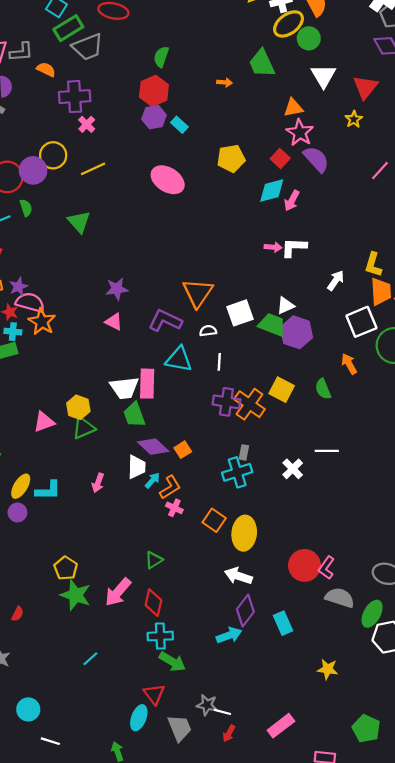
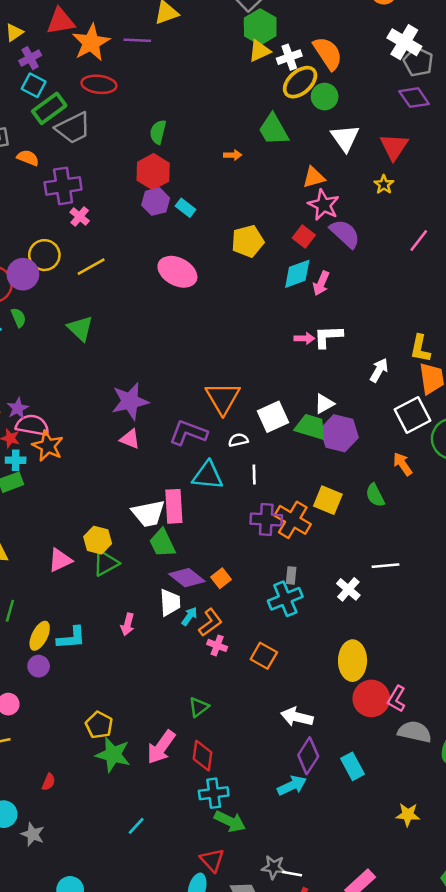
purple star: (117, 289) -> (130, 401), size x1.4
yellow ellipse: (244, 533) -> (353, 661), moved

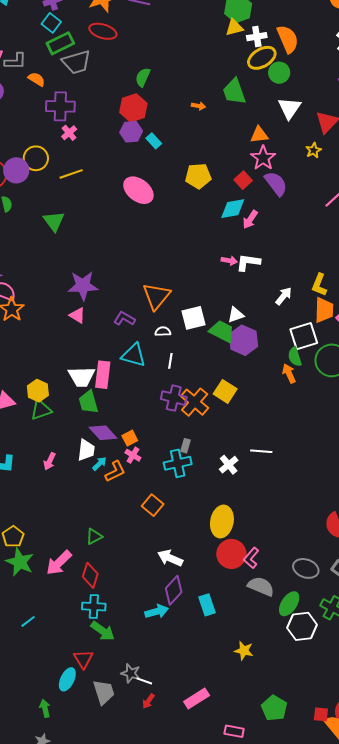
purple L-shape: (188, 433) -> (124, 319), size x0.7
green semicircle: (375, 495) -> (295, 357), moved
pink cross: (217, 645) -> (133, 455), moved

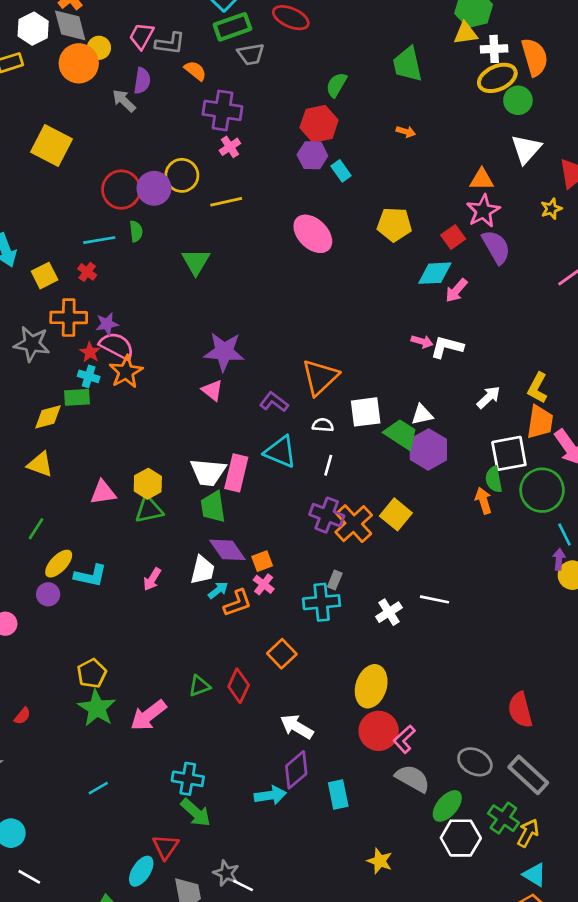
gray trapezoid: (76, 62) -> (251, 54), size x0.7
green trapezoid: (234, 92) -> (408, 64), moved
red diamond: (90, 575) -> (239, 686), moved

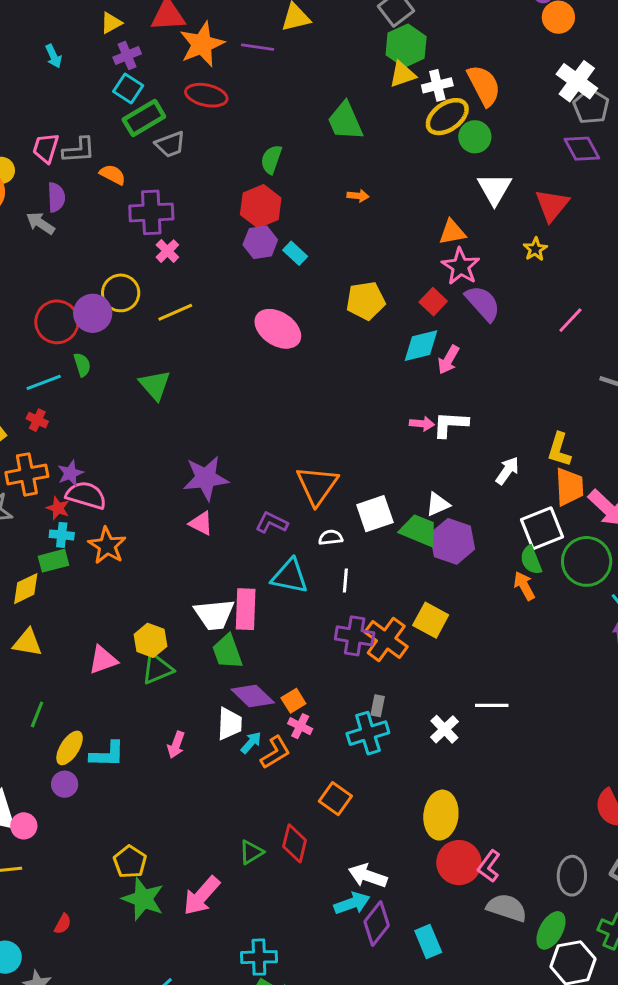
orange star: (126, 372) -> (107, 546), moved
gray ellipse: (475, 762) -> (572, 876), turned 76
cyan arrow: (270, 795) -> (352, 903), moved

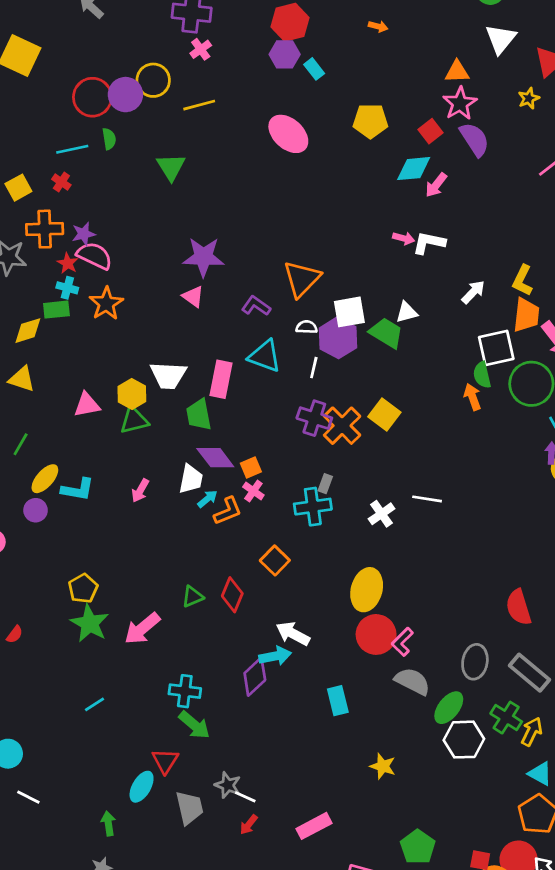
purple hexagon: (452, 541) -> (338, 338), moved
white trapezoid: (214, 615) -> (168, 375), moved
purple diamond: (377, 924) -> (255, 677), moved

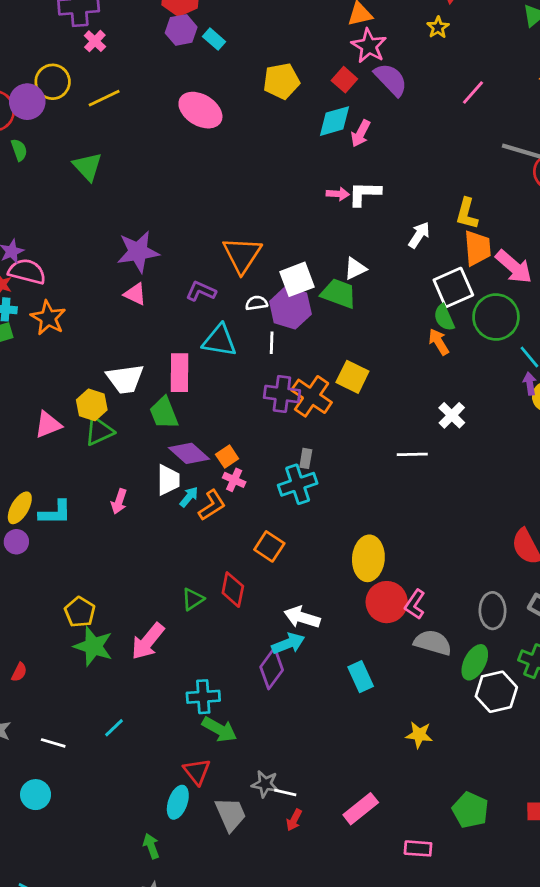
white cross: (382, 514) -> (452, 415), moved
white line: (28, 797) -> (53, 743), moved

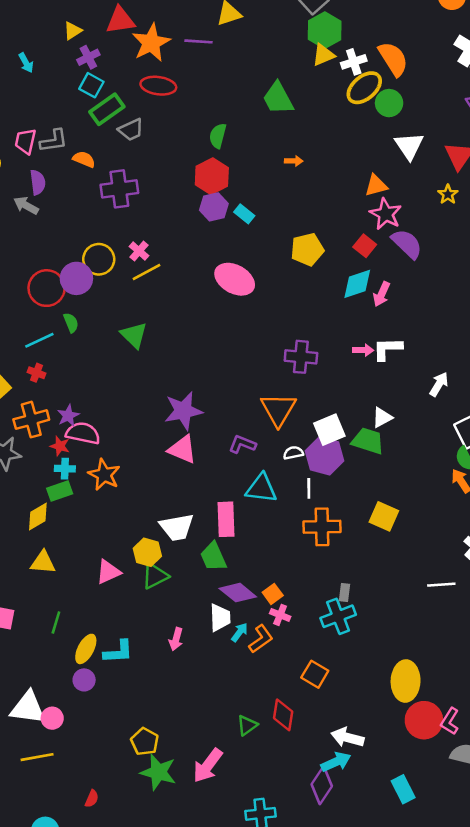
pink cross: (95, 41) -> (139, 251), moved
pink triangle: (135, 294) -> (182, 449), size x1.4
purple cross: (282, 394) -> (301, 357), moved
orange cross: (312, 396) -> (322, 527), moved, turned -33

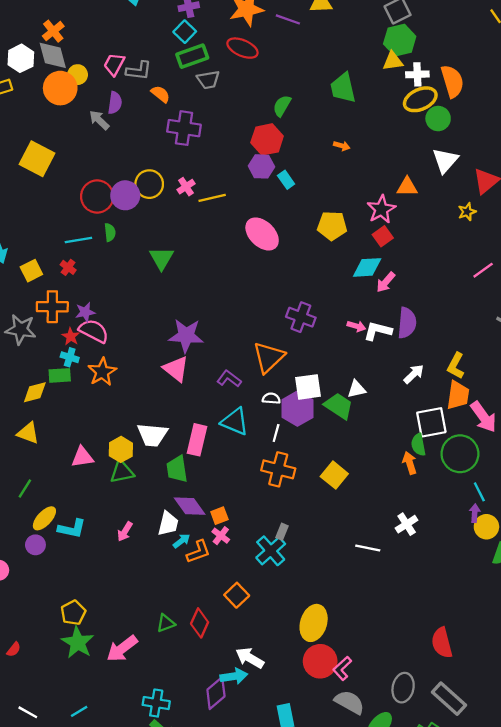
pink star: (386, 214) -> (381, 209), moved
purple semicircle: (407, 244) -> (407, 323), moved, turned 36
yellow line: (146, 272) -> (212, 198), moved
cyan cross: (338, 616) -> (271, 551), turned -36

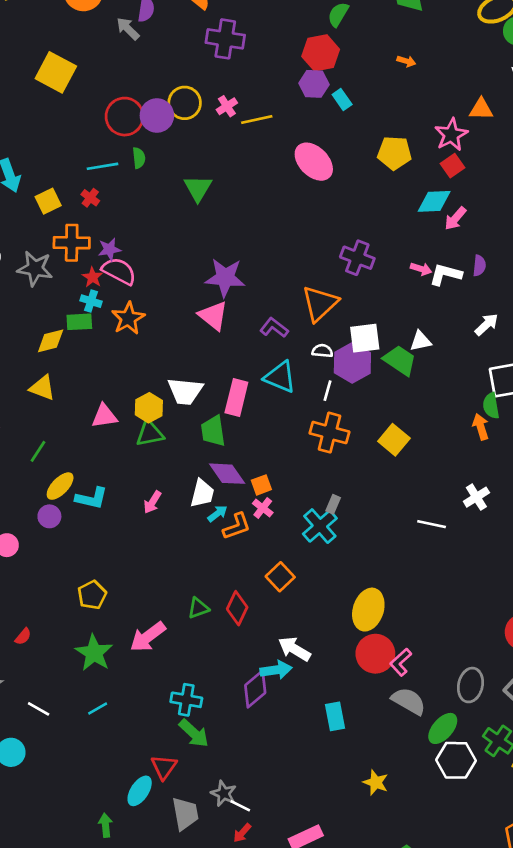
purple semicircle: (407, 323) -> (479, 266), size x0.6
green star: (78, 643) -> (94, 653), moved

